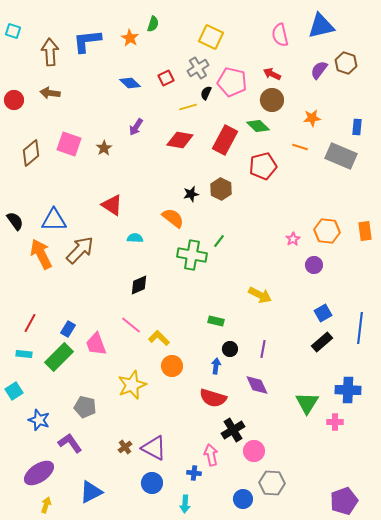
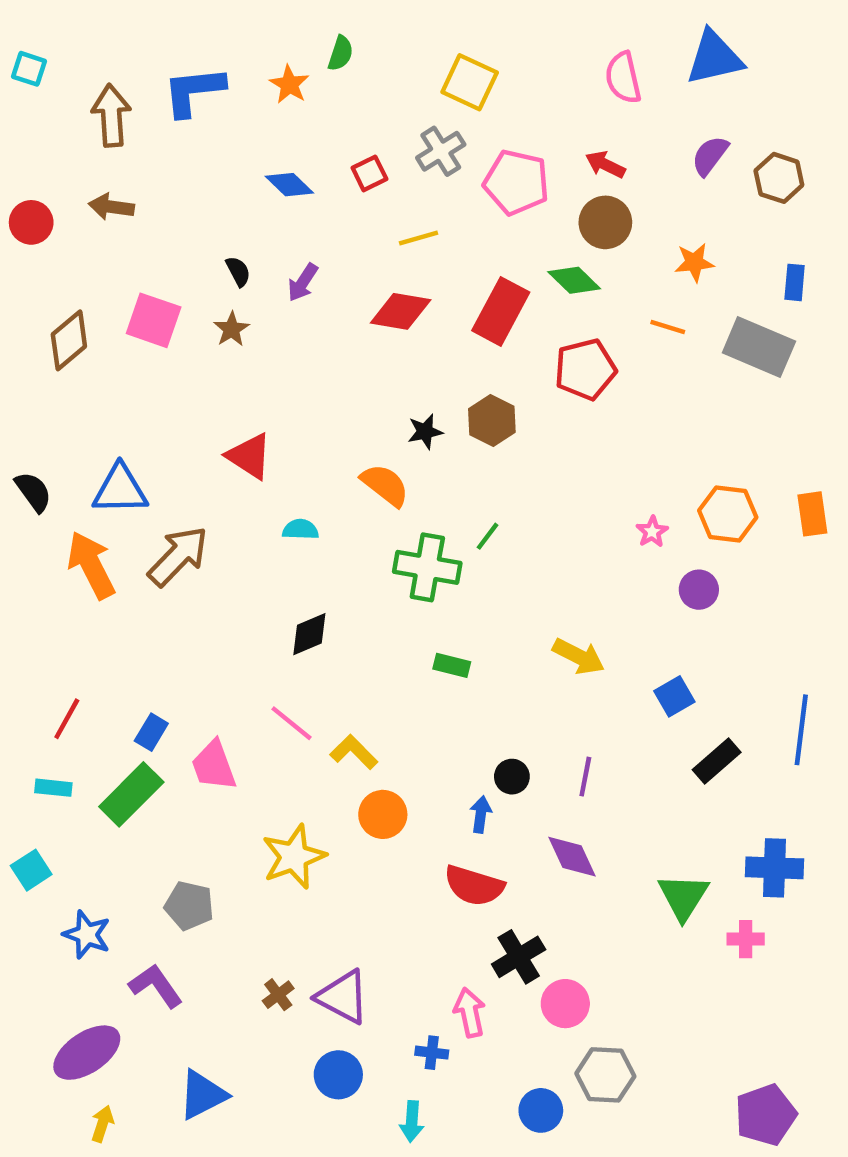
brown hexagon: (346, 63) -> (779, 178), moved
black semicircle: (206, 93) -> (238, 271), moved, turned 128
blue square: (323, 313) -> (674, 696), moved
green rectangle: (216, 321) -> (452, 665), moved

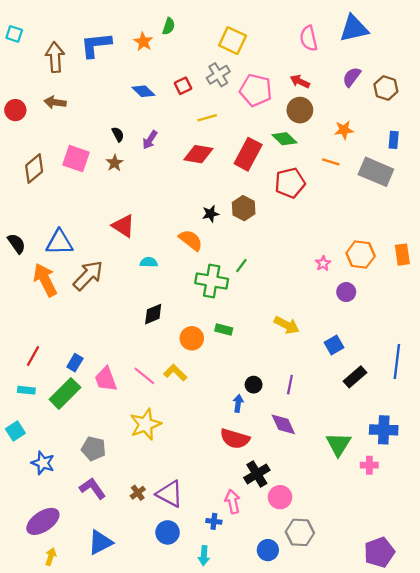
pink line: (292, 723) -> (144, 376), moved
orange circle: (383, 814) -> (192, 338), moved
purple L-shape: (156, 986) -> (93, 488), moved

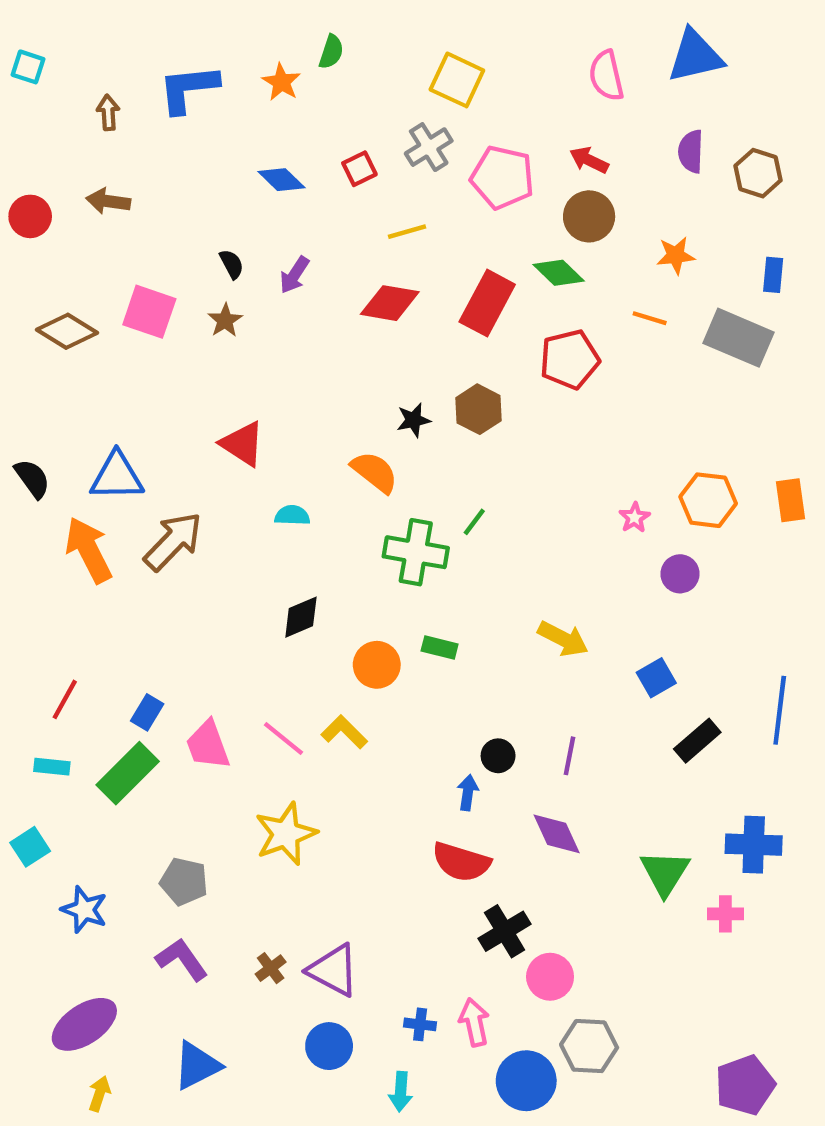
brown arrow: (55, 57) -> (108, 112), size x0.6
purple semicircle: (352, 77) -> (691, 151), turned -35
brown diamond: (34, 169) -> (67, 331), turned 72
pink arrow: (233, 502) -> (474, 1022), moved
blue circle: (268, 550) -> (526, 1081), size x1.4

